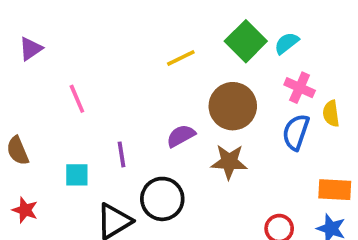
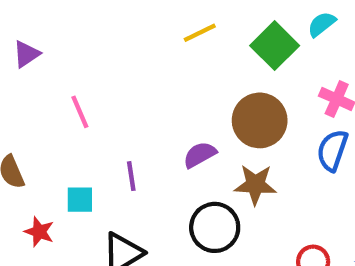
cyan semicircle: (287, 43) -> (322, 24), moved
yellow line: (181, 58) -> (200, 33), moved
black circle: (162, 199) -> (215, 227), moved
red star: (25, 210) -> (39, 232), moved

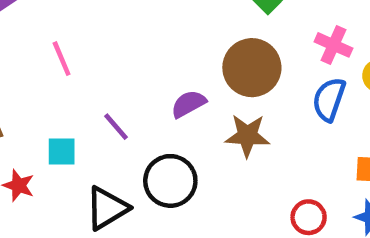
purple line: (131, 176) -> (116, 127), turned -32
black circle: (215, 227) -> (170, 181), moved

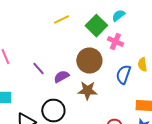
pink cross: (333, 45) -> (115, 42), moved
purple line: (116, 127) -> (38, 68), moved

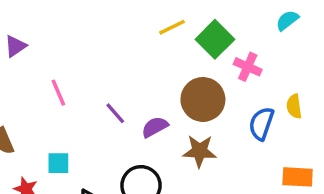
cyan semicircle: (118, 16) -> (287, 20), moved
yellow line: (61, 20) -> (172, 27), moved

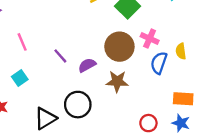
pink cross: (248, 67) -> (150, 39), moved
cyan square: (58, 163) -> (20, 78), moved, turned -35

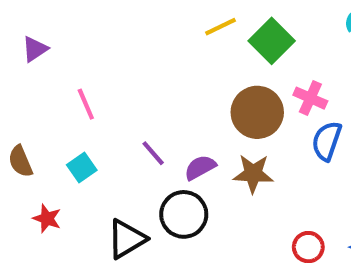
purple line: (60, 56) -> (153, 153), moved
purple semicircle: (87, 65) -> (200, 167), moved

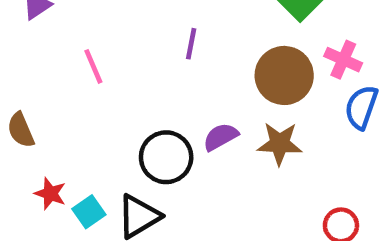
purple line: (153, 153) -> (191, 44), moved, turned 52
cyan square: (82, 167) -> (89, 212), moved
black circle: (184, 214) -> (166, 157), moved

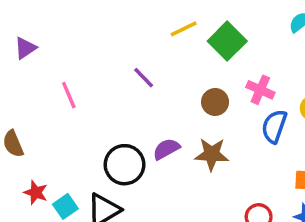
purple line: (191, 44) -> (144, 78), turned -55
brown circle: (284, 75) -> (215, 102), size x0.6

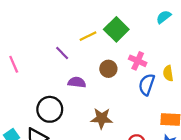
yellow line: (184, 29) -> (88, 36), moved
purple semicircle: (166, 149) -> (77, 82), moved, turned 36
brown star: (212, 154) -> (102, 118), moved

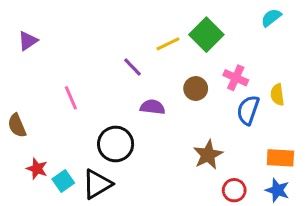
pink line: (14, 64) -> (71, 98), moved
brown star: (102, 118) -> (208, 155), moved, turned -30

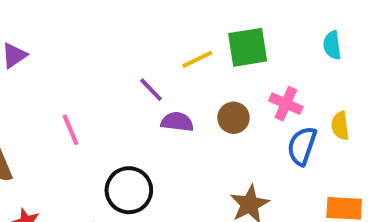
cyan semicircle: (271, 18) -> (332, 45), moved, turned -60
green square: (206, 35) -> (248, 47), turned 36
purple semicircle: (153, 107) -> (177, 122), moved

